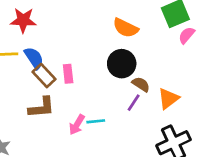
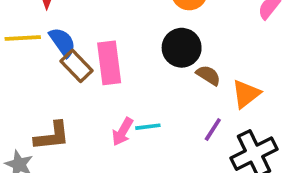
pink rectangle: (68, 74) -> (109, 63), size x1.6
purple line: (134, 103) -> (213, 130), moved
brown L-shape: (42, 107) -> (52, 136), moved

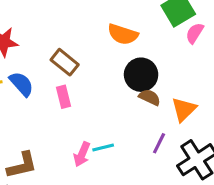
black circle: (182, 48) -> (141, 75), moved
pink rectangle: (109, 63) -> (63, 97), size x0.6
brown rectangle: (77, 66) -> (65, 62), moved

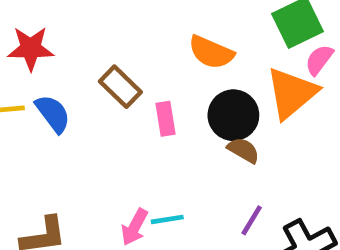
pink rectangle: (63, 97) -> (165, 119), moved
orange triangle: (184, 109) -> (292, 93), moved, size x1.4

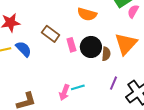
orange triangle: (292, 93) -> (126, 44), moved
black circle: (233, 115) -> (91, 47), moved
brown semicircle: (243, 150) -> (106, 54), turned 72

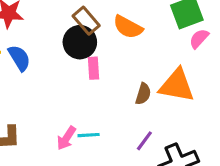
brown rectangle: (51, 34) -> (86, 21), moved
orange triangle: (126, 44) -> (177, 85), turned 45
black circle: (91, 47) -> (80, 42), moved

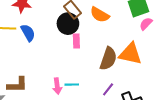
brown semicircle: (143, 94) -> (108, 59), size x1.6
pink arrow: (66, 138) -> (57, 86), turned -42

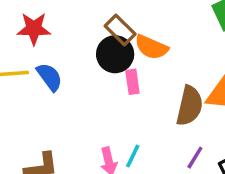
orange semicircle: (100, 15) -> (151, 47), moved
cyan line: (72, 85) -> (133, 156), turned -56

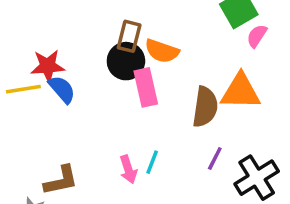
red star: (34, 29) -> (48, 66), moved
brown rectangle: (120, 30) -> (129, 36), turned 64
pink rectangle: (132, 82) -> (146, 87), size x1.5

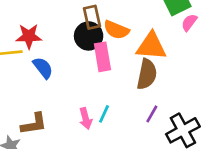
brown rectangle: (129, 36) -> (92, 17), turned -30
blue semicircle: (62, 89) -> (43, 68), moved
orange triangle: (241, 92) -> (151, 46), moved

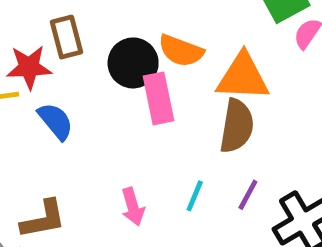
brown rectangle: (92, 17) -> (67, 37), moved
cyan line: (104, 114) -> (195, 196), moved

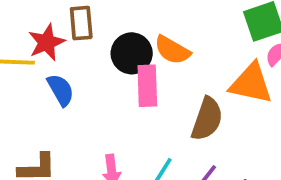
red star: (29, 67) -> (47, 42), turned -30
orange triangle: (243, 77) -> (251, 83), moved

